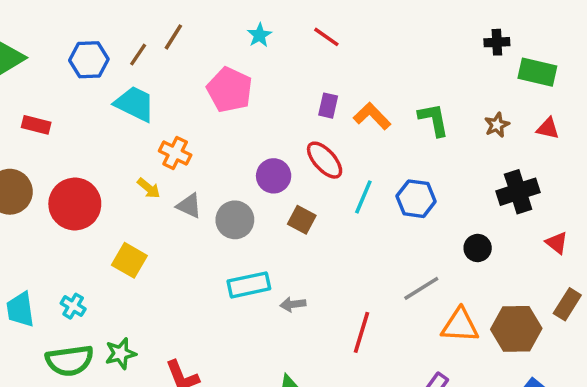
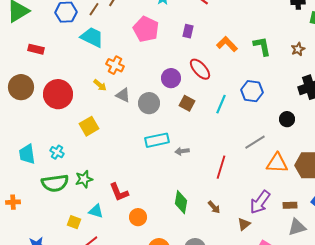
purple rectangle: (328, 106) -> (188, 31), moved
cyan line: (363, 197) -> (221, 104), moved
yellow square: (129, 260) -> (89, 126), turned 30

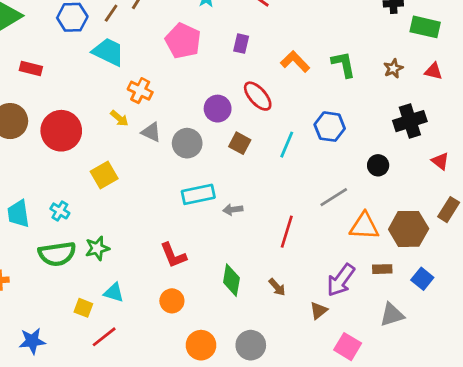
red L-shape: (119, 192) -> (173, 255), moved
brown rectangle: (290, 205) -> (382, 269), moved

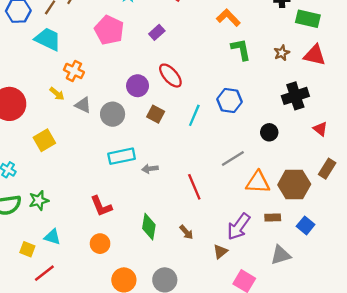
purple rectangle: (241, 44) -> (157, 32), turned 35
orange L-shape: (295, 62) -> (228, 18), moved
red triangle: (433, 71) -> (315, 55), size x1.5
red line: (287, 232) -> (194, 187), turned -40

